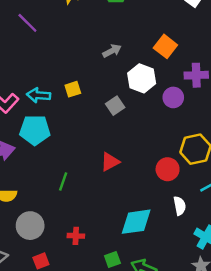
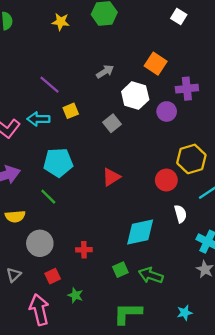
purple line: (27, 23) -> (49, 85), moved
cyan pentagon: (35, 130) -> (58, 162), moved
green line: (63, 181) -> (48, 197), moved, turned -60

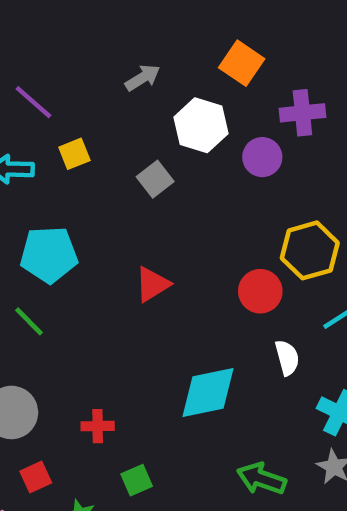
green square: (120, 270) -> (137, 480), moved
green arrow: (151, 275) -> (261, 479), moved

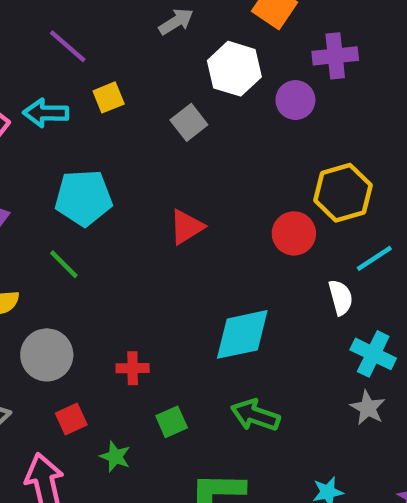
white semicircle: (287, 358) -> (341, 297), moved
green arrow: (261, 479) -> (255, 415), moved

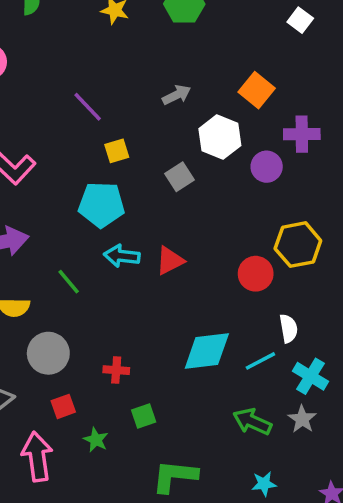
cyan arrow: (46, 113) -> (122, 256), moved
cyan pentagon: (84, 198) -> (101, 205), moved
cyan line: (374, 258) -> (260, 361), moved
green arrow: (255, 415) -> (252, 422), moved

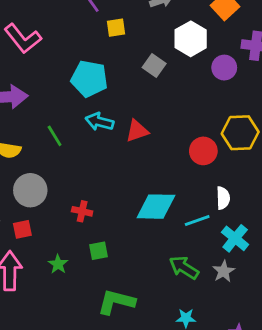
yellow square: (117, 151) -> (116, 28), moved
gray square: (179, 177) -> (154, 66), turned -30
red square: (63, 406) -> (22, 229), moved

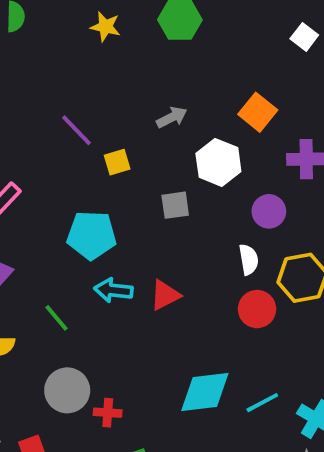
gray square: (154, 66) -> (175, 205), turned -35
purple circle: (224, 68) -> (269, 211), moved
gray circle: (30, 190) -> (67, 390), moved
white semicircle: (223, 198) -> (249, 259), moved

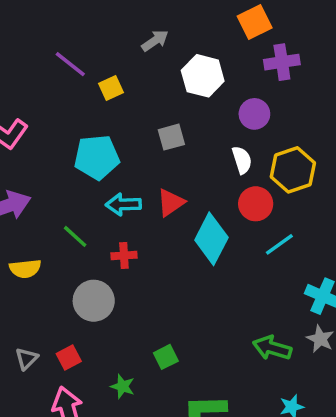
orange square: (258, 112) -> (255, 22), moved, turned 32
gray square: (175, 205) -> (171, 137), moved
cyan diamond: (205, 392) -> (211, 239), moved, turned -48
cyan line: (262, 403) -> (279, 244), moved
red cross: (108, 413) -> (124, 256), moved

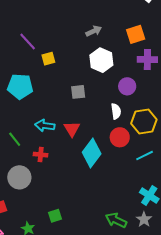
gray arrow: (155, 41) -> (94, 31), moved
cyan pentagon: (97, 157) -> (20, 86), moved
red triangle: (171, 203) -> (72, 129), turned -36
cyan line: (279, 244) -> (145, 155), moved

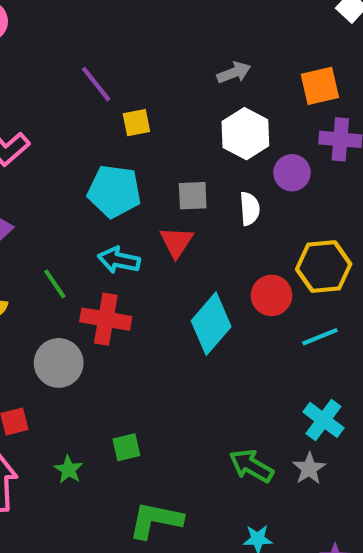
cyan pentagon: (20, 86) -> (114, 191), moved
purple circle: (127, 86) -> (292, 173), moved
white semicircle: (116, 111) -> (250, 209), moved
red triangle: (72, 129) -> (176, 242), moved
red cross: (41, 155) -> (106, 319), size x1.6

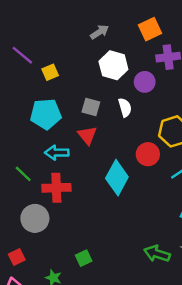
gray square: (193, 196) -> (91, 107), turned 30

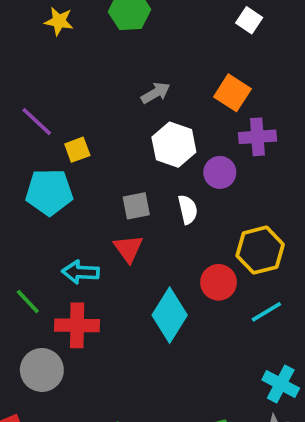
orange square: (150, 29) -> (232, 93), turned -35
gray square: (91, 107) -> (136, 206), turned -30
cyan pentagon: (46, 114) -> (49, 192), moved

